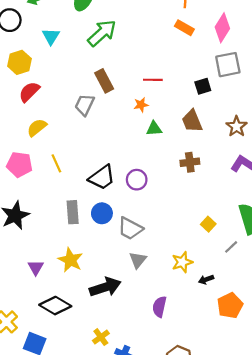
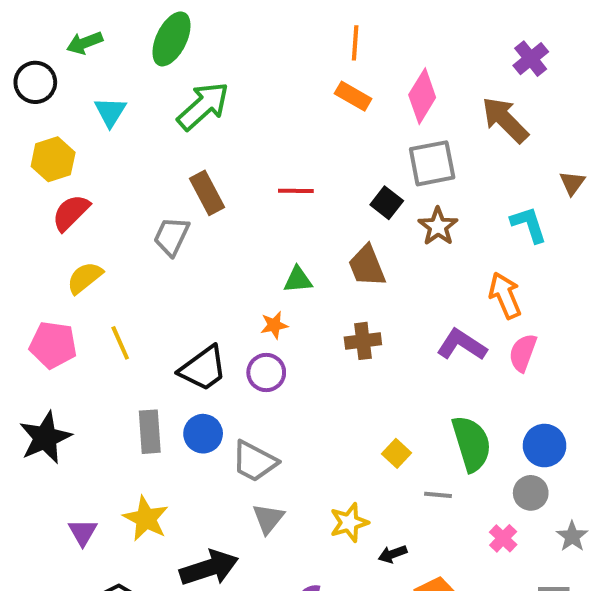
black square: (203, 86) -> (387, 203), turned -35
orange star: (141, 105) -> (274, 325), moved
brown star: (237, 126) -> (438, 226), moved
gray line: (231, 247) -> (438, 495), turned 48

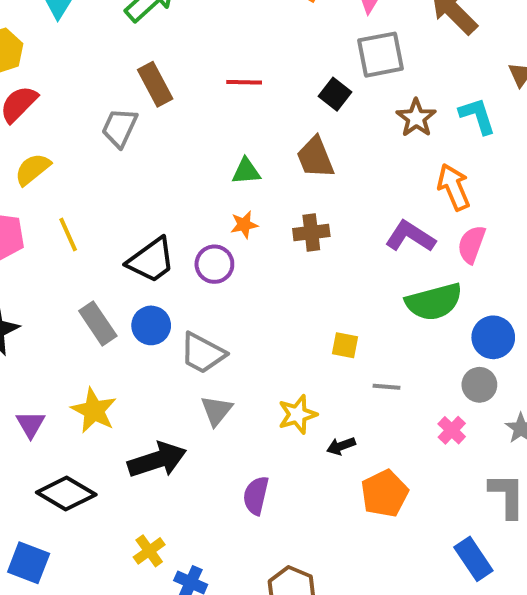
brown star: (438, 226) -> (416, 118), moved
orange star: (274, 325) -> (244, 225), moved
gray rectangle: (150, 432) -> (98, 323), turned -30
green semicircle: (472, 444) -> (434, 302), moved, turned 92
yellow square: (397, 453) -> (345, 345), turned -32

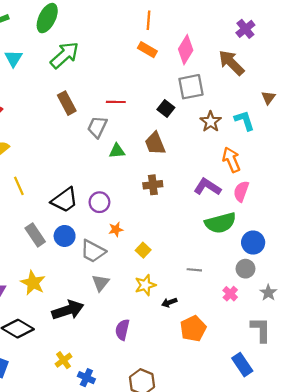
gray trapezoid: (120, 128) -> (97, 127), moved
orange star: (244, 225) -> (116, 229), moved
yellow square: (345, 345) -> (143, 250), moved, turned 32

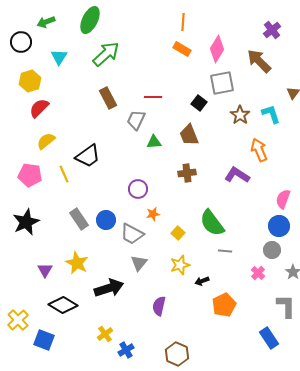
pink semicircle: (241, 191) -> (283, 199), moved
black trapezoid: (65, 200) -> (88, 156), moved
green semicircle: (220, 223) -> (212, 223), moved, turned 68
blue cross: (86, 378) -> (126, 350), turned 35

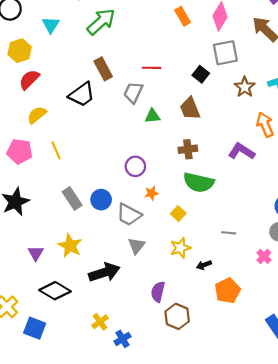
orange rectangle: (182, 49) -> (183, 16), turned 30
black trapezoid: (88, 156) -> (82, 95), moved
green semicircle: (212, 223) -> (199, 182), moved, turned -40
brown hexagon: (177, 354) -> (177, 316), moved

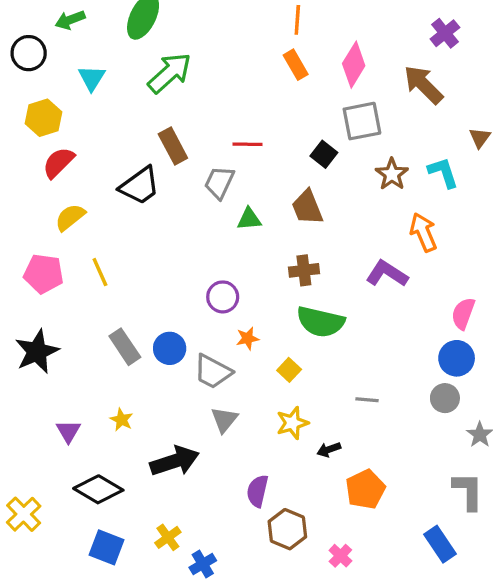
yellow star: (70, 246) -> (121, 420), size x0.6
pink cross: (264, 256) -> (340, 556), moved
blue square: (35, 328) -> (107, 547), moved

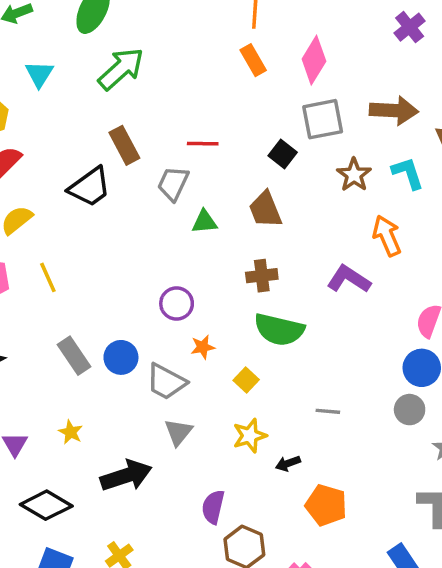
brown arrow: (423, 85) -> (394, 111), moved, turned 138
orange pentagon: (365, 489) -> (326, 505), turned -30

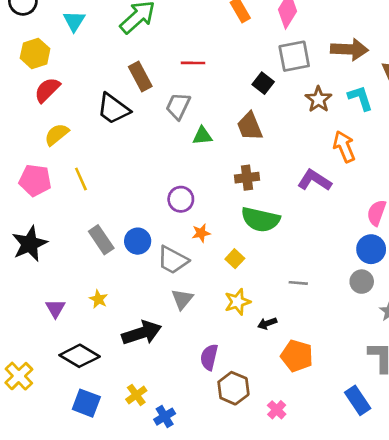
red line: (203, 144) -> (193, 63), moved
black trapezoid: (90, 187) -> (113, 109), turned 72

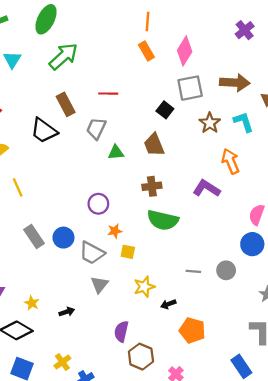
yellow square: (235, 259) -> (128, 252), moved, turned -32
gray circle: (362, 282) -> (226, 270), moved
yellow star: (98, 299) -> (32, 303), moved
black arrow: (142, 333) -> (67, 312), size x0.5

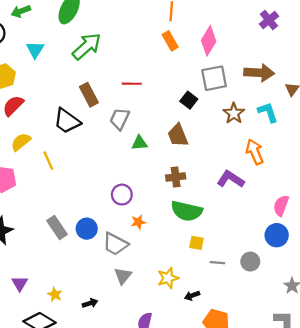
yellow line: (18, 187) -> (48, 161), moved
yellow square: (128, 252) -> (196, 243), moved

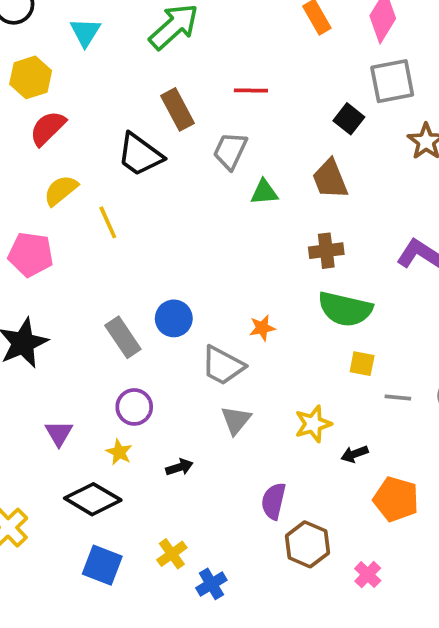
purple circle: (122, 195) -> (134, 407), moved
blue circle: (87, 229) -> (174, 318), moved

